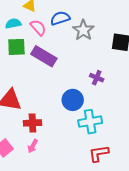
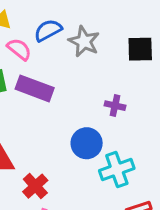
red cross: (32, 123) -> (35, 186), turned -30

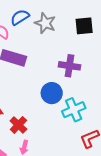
purple cross: (115, 106) -> (69, 66), size x1.5

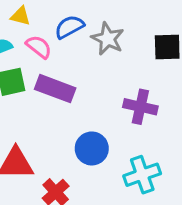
blue circle: (52, 93) -> (92, 148), moved

